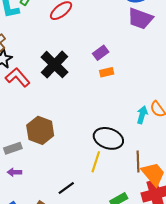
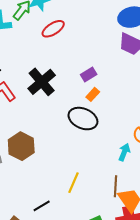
orange rectangle: (107, 72) -> (93, 94), turned -40
cyan arrow: (142, 115) -> (124, 152), moved
black ellipse: (108, 138) -> (83, 119), moved

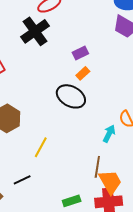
black cross: (42, 82) -> (35, 31), moved
yellow line: (74, 183) -> (41, 147), moved

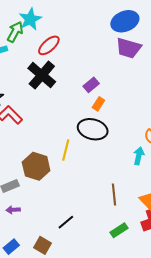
yellow line: (41, 147) -> (66, 150), moved
brown line: (97, 167) -> (114, 195), moved

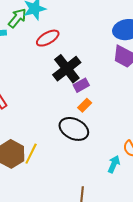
black cross: (42, 75) -> (67, 69), moved
yellow line: (66, 150) -> (31, 154), moved

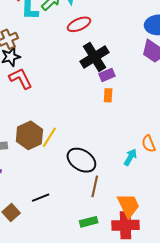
orange rectangle: (85, 105) -> (108, 95), turned -48
black ellipse: (74, 129) -> (81, 160), moved

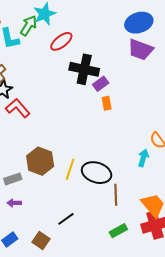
black cross: (94, 57) -> (84, 69), turned -32
yellow line: (49, 137) -> (70, 169), moved

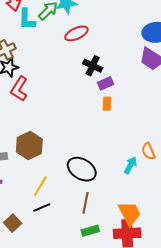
black cross: (84, 69) -> (93, 66), size x0.7
red L-shape: (18, 108) -> (19, 89), turned -120
yellow line: (70, 169) -> (40, 186), moved
brown line: (116, 195) -> (86, 203), moved

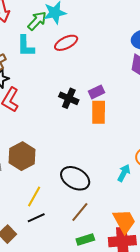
cyan L-shape: (27, 19) -> (26, 46), moved
black cross: (93, 66) -> (69, 98), moved
orange rectangle: (107, 104) -> (99, 112), size x1.6
brown line: (86, 203) -> (80, 212), turned 30

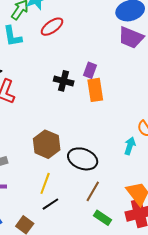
purple rectangle: (97, 92) -> (90, 70), turned -35
brown hexagon: (22, 156) -> (47, 144), moved
green rectangle: (85, 240) -> (102, 218), turned 60

